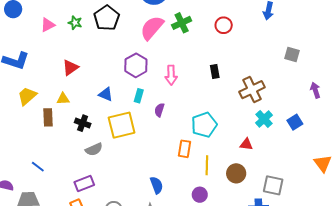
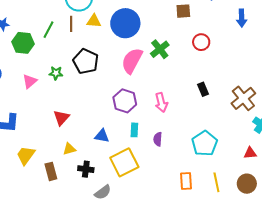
yellow triangle: (63, 99) -> (69, 149), moved
orange rectangle: (184, 149) -> (186, 181), moved

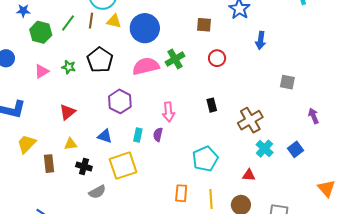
pink semicircle: (132, 61) -> (146, 66), turned 40
purple hexagon: (125, 101) -> (120, 101), moved
purple semicircle: (158, 139) -> (158, 135), moved

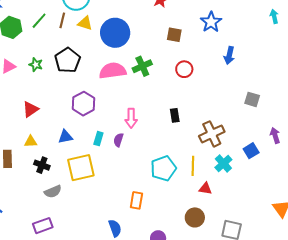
blue triangle: (105, 136) -> (65, 137), turned -35
blue square: (296, 149) -> (251, 151), moved
yellow line: (211, 199) -> (193, 166), moved

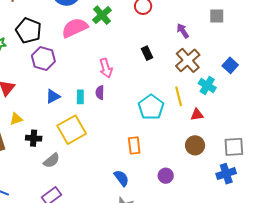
purple hexagon: (84, 104) -> (43, 58), moved
purple arrow: (275, 135) -> (183, 31), moved
blue triangle: (65, 137) -> (53, 96), moved

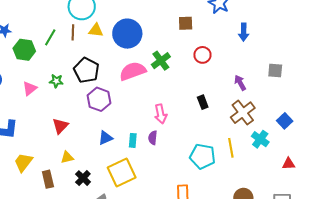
cyan pentagon: (151, 107) -> (203, 156), turned -30
red triangle: (197, 115) -> (289, 164), moved
black cross: (34, 138) -> (83, 178), turned 35

